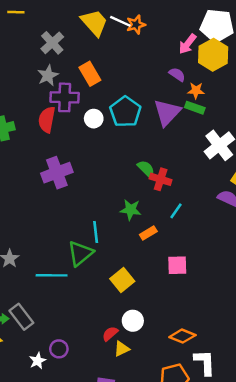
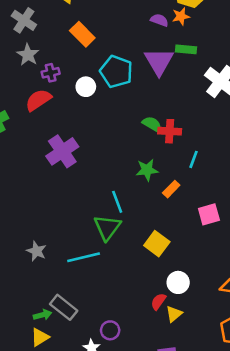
orange rectangle: (90, 74) -> (82, 34), moved
orange star: (196, 91) -> (181, 16), moved
purple cross: (65, 97) -> (51, 73), size x0.6
red semicircle: (47, 120) -> (38, 100), turned 60

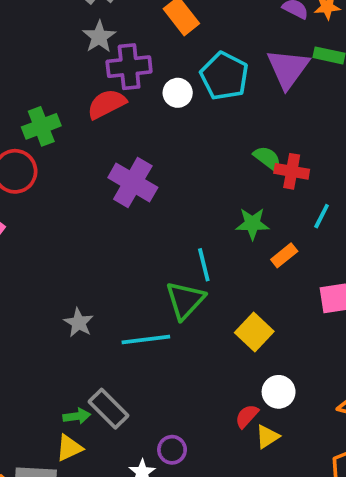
purple cross: (51, 73) -> (129, 67), size x1.6
purple cross: (62, 151) -> (133, 183), turned -32

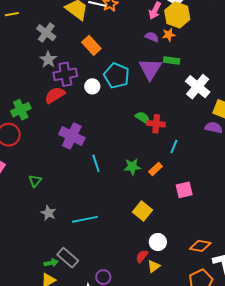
green star: (252, 224) -> (132, 167), moved
cyan line: (204, 265) -> (96, 163), moved
green triangle: (185, 300) -> (35, 181), moved, size x0.6

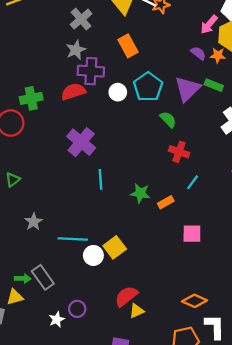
green semicircle: (143, 118) -> (168, 119), moved
green triangle: (35, 181) -> (13, 180), moved
yellow square: (143, 211) -> (115, 247), moved
white circle: (158, 242) -> (93, 255), moved
red semicircle: (142, 256) -> (126, 296), size x1.5

